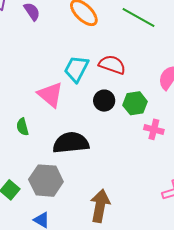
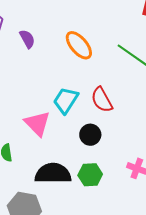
red semicircle: (112, 65) -> (102, 100), turned -144
green hexagon: (135, 103) -> (90, 175), moved

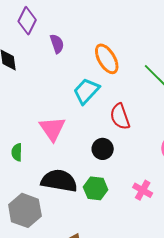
cyan trapezoid: (66, 100) -> (86, 91), moved

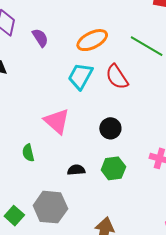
orange ellipse: (107, 59) -> (92, 40), turned -72
red semicircle: (120, 117) -> (117, 77), moved
black semicircle: (59, 181) -> (76, 170), size x0.5

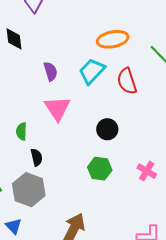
purple semicircle: (40, 38) -> (51, 71), moved
black semicircle: (76, 170) -> (37, 157), moved, turned 66

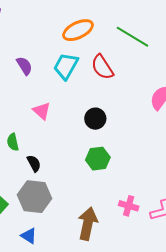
purple semicircle: (51, 71) -> (24, 66), moved
pink triangle: (57, 108) -> (42, 111), size x0.7
pink cross: (147, 171) -> (129, 206), moved

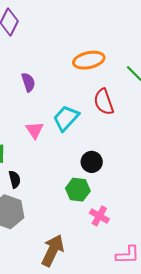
cyan trapezoid: (66, 66) -> (66, 118), moved
black circle: (95, 119) -> (92, 162), moved
pink cross: (129, 206) -> (99, 216), moved

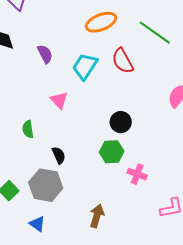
cyan trapezoid: (66, 118) -> (85, 66), moved
black semicircle: (15, 179) -> (59, 155), moved
brown arrow: (53, 250) -> (97, 216), size x0.7

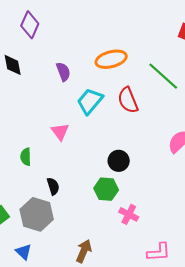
purple semicircle: (45, 54) -> (63, 72), moved

